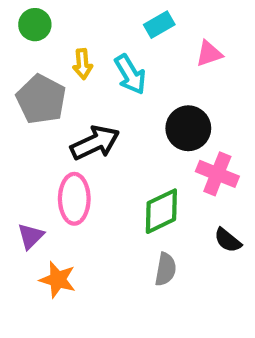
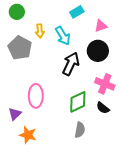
black circle: (188, 128) -> (98, 51), moved
black arrow: (95, 143) -> (71, 64), moved, turned -40
black semicircle: (228, 240) -> (103, 108), moved

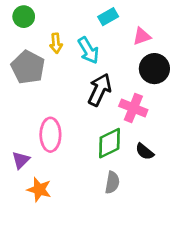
black circle: (98, 51) -> (154, 69), moved
pink cross: (105, 84) -> (133, 108), moved

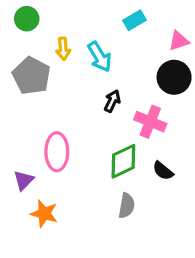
cyan rectangle: (108, 17) -> (134, 20), moved
pink triangle: (142, 36) -> (179, 41), moved
black arrow: (100, 90) -> (112, 101), size x0.6

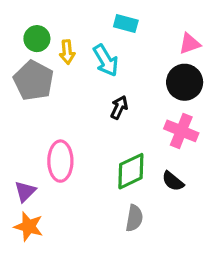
green circle: (27, 19) -> (37, 39), moved
cyan rectangle: (134, 20) -> (126, 24), moved, turned 45
pink cross: (150, 122) -> (181, 131), moved
orange star: (44, 214) -> (29, 227), moved

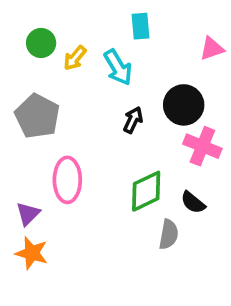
cyan rectangle: (126, 24) -> (140, 26), turned 70
yellow arrow: (67, 52) -> (75, 58), turned 45
gray pentagon: (34, 81) -> (37, 116), moved
black circle: (185, 82) -> (184, 105), moved
gray semicircle: (134, 218) -> (169, 234), moved

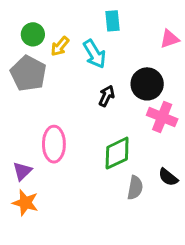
gray pentagon: (37, 116) -> (28, 73), moved
black semicircle: (193, 202) -> (168, 177), moved

